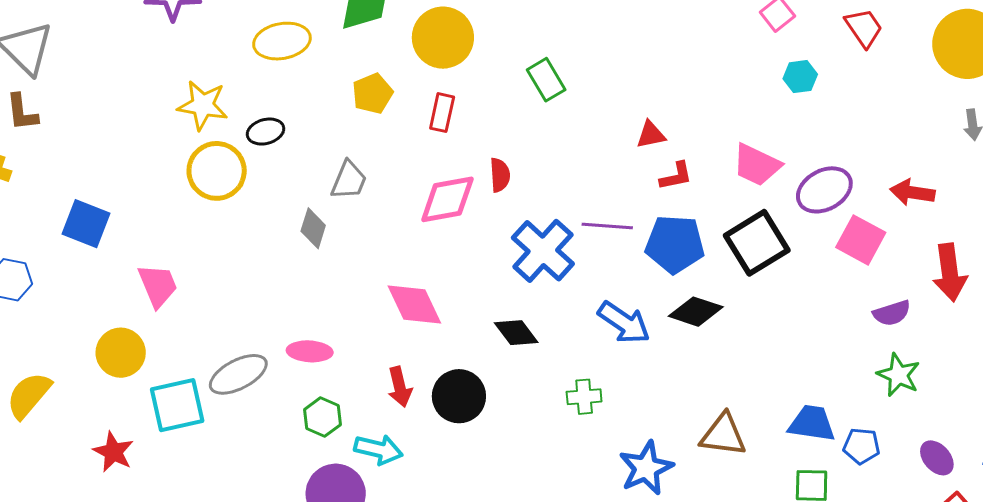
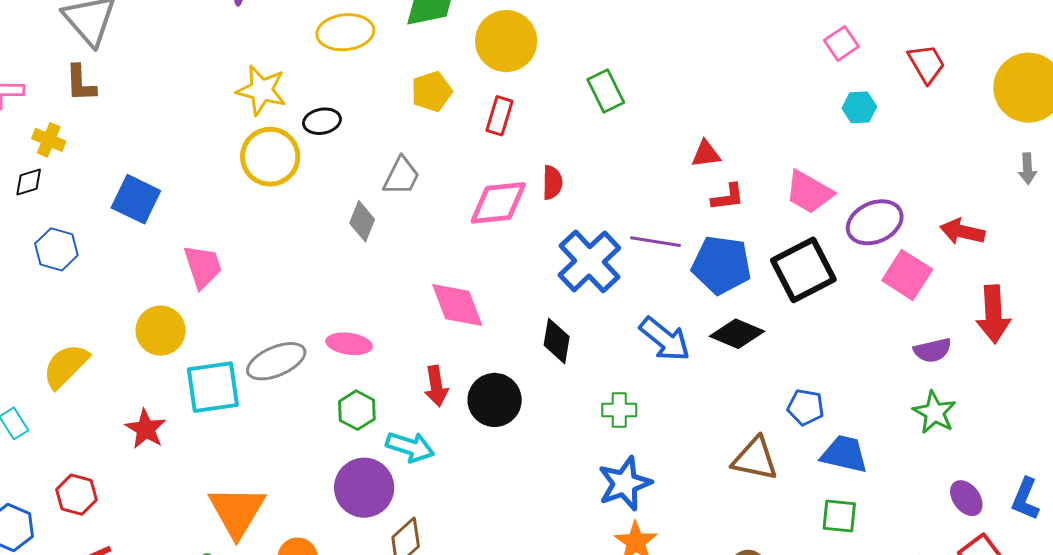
black diamond: (516, 333) -> (557, 341), turned 42
blue pentagon: (862, 446) -> (806, 407), moved
blue star: (646, 468) -> (625, 483), moved

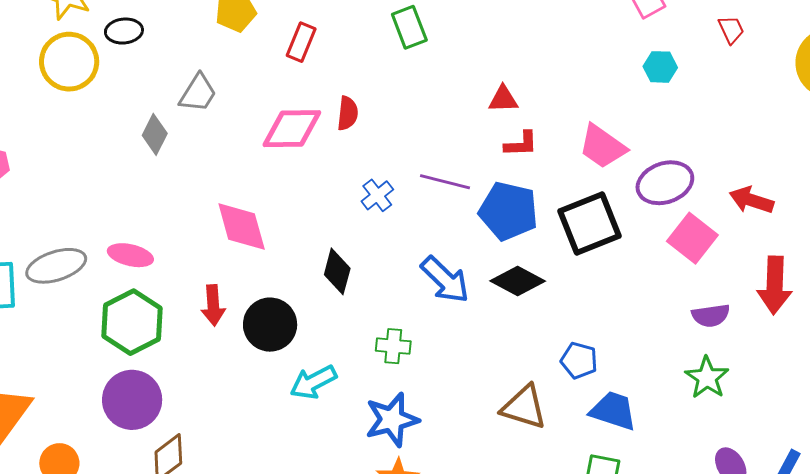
red trapezoid: (927, 64) -> (731, 30), size x0.7
blue cross: (589, 261) -> (377, 195), size x0.5
green hexagon: (357, 410) -> (132, 322), size x1.6
cyan arrow: (410, 447) -> (313, 382), moved, turned 129

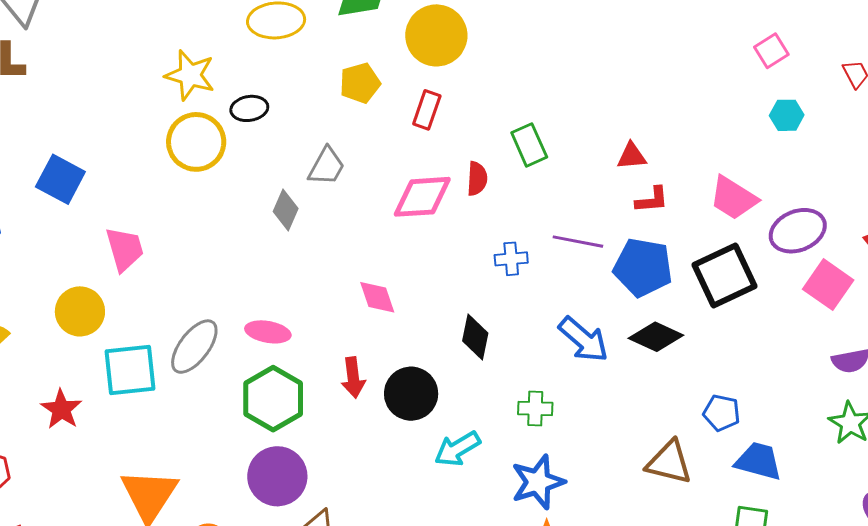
green rectangle: (409, 27) -> (529, 145), moved
blue cross: (377, 195) -> (511, 259), turned 36
pink diamond: (242, 227) -> (377, 297), size x0.7
gray ellipse: (56, 266) -> (194, 347), turned -32

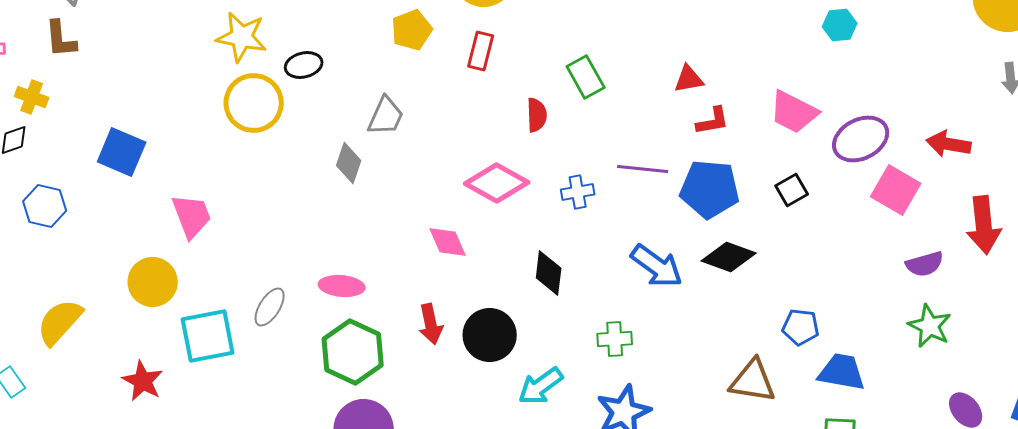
pink diamond: (422, 197) -> (497, 183), moved, turned 38
black square: (725, 276) -> (792, 190), size x0.5
gray ellipse: (194, 347) -> (270, 307), size x0.7

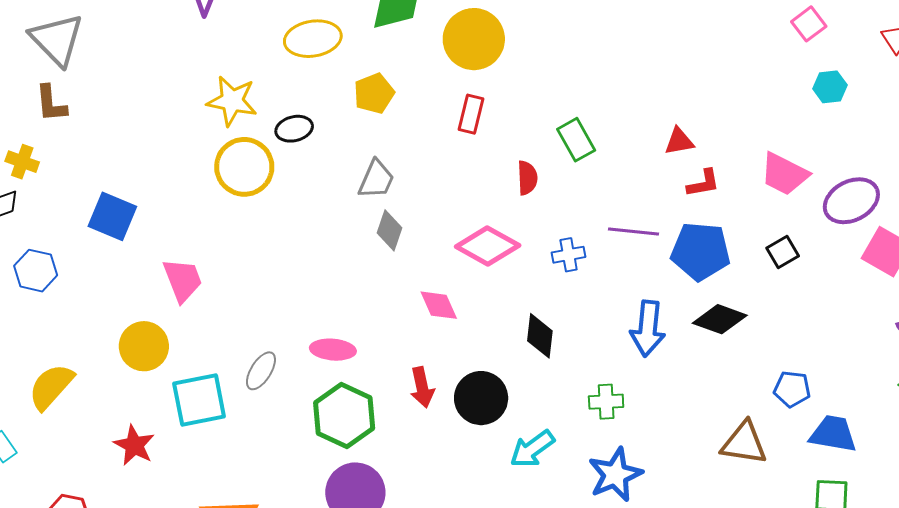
yellow pentagon: (412, 30) -> (374, 93), moved
gray diamond: (349, 163) -> (389, 230), moved
blue arrow: (657, 266) -> (648, 328), turned 60

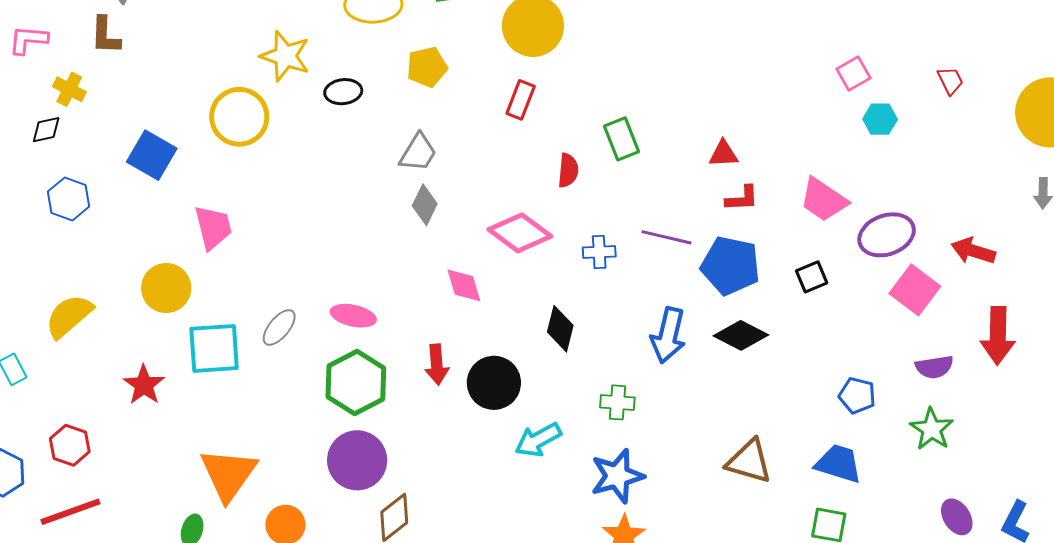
pink square: (809, 24) -> (854, 73), moved
yellow circle: (244, 167) -> (239, 117), moved
blue pentagon: (792, 389) -> (857, 395), moved

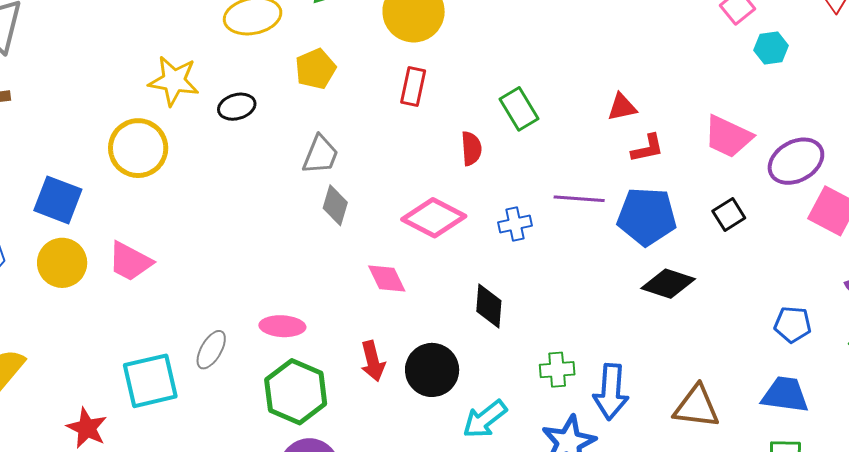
pink trapezoid: (213, 227) -> (130, 261), turned 141
yellow circle: (166, 288) -> (62, 263), moved
blue arrow: (668, 335) -> (611, 392), moved

